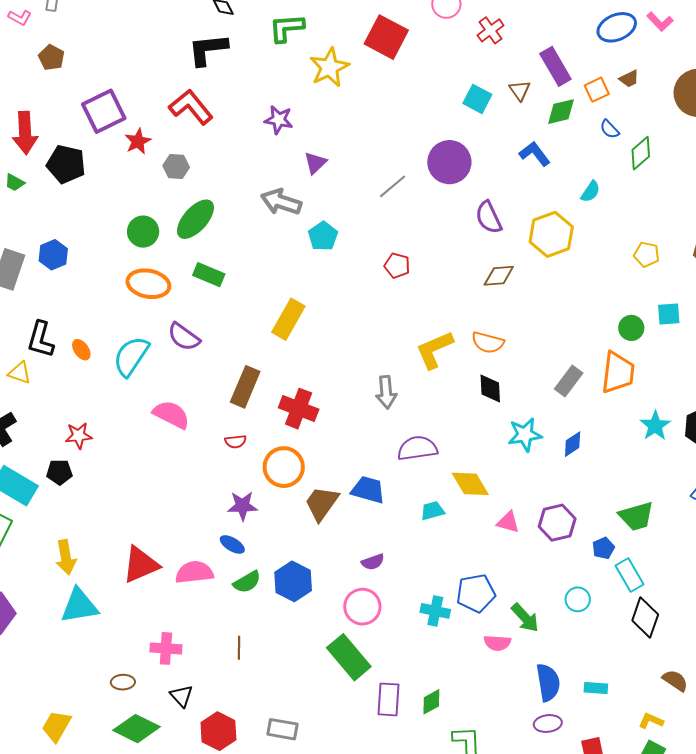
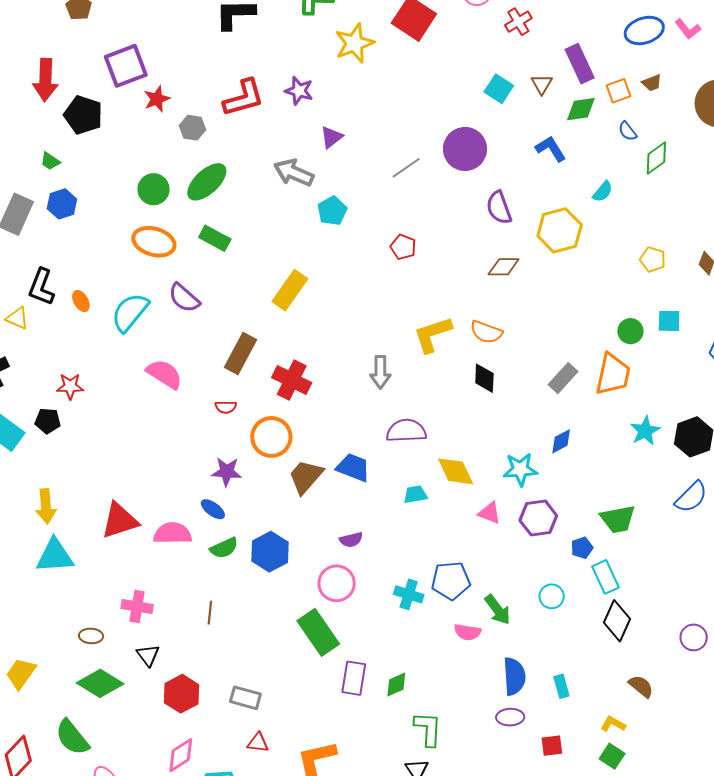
red L-shape: (191, 107) -> (244, 98), moved, turned 108
green trapezoid: (15, 182) -> (50, 161), moved
cyan star: (525, 435) -> (520, 469), moved
cyan rectangle: (596, 688) -> (561, 686), turned 65

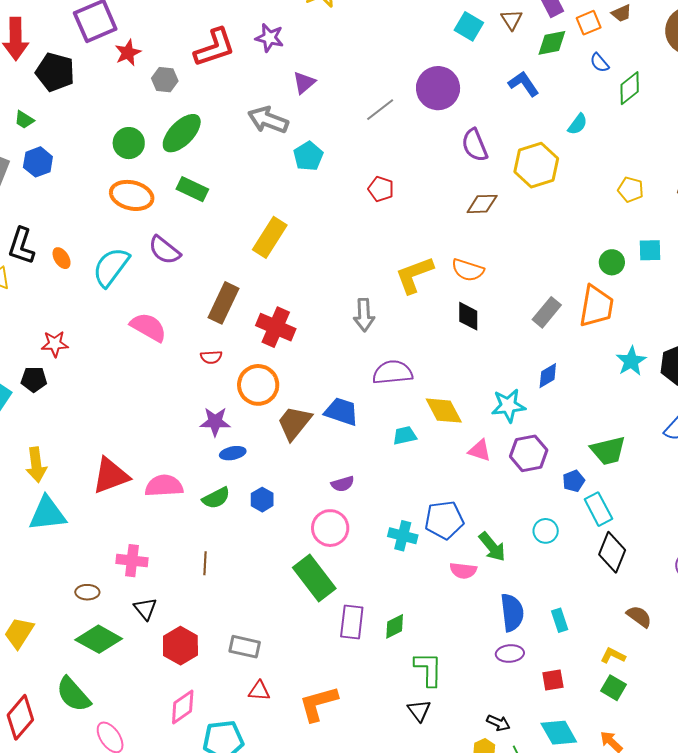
blue ellipse: (213, 509) -> (233, 453), moved, turned -45
blue hexagon: (270, 552) -> (262, 500), size x0.6

